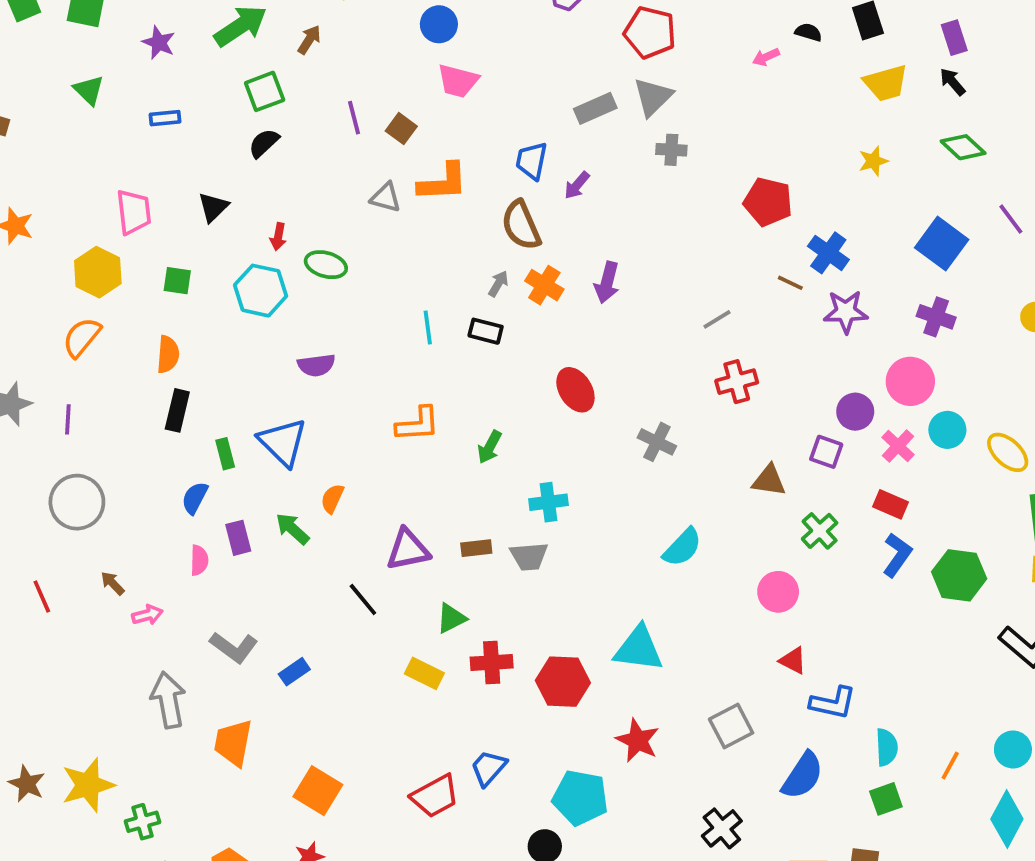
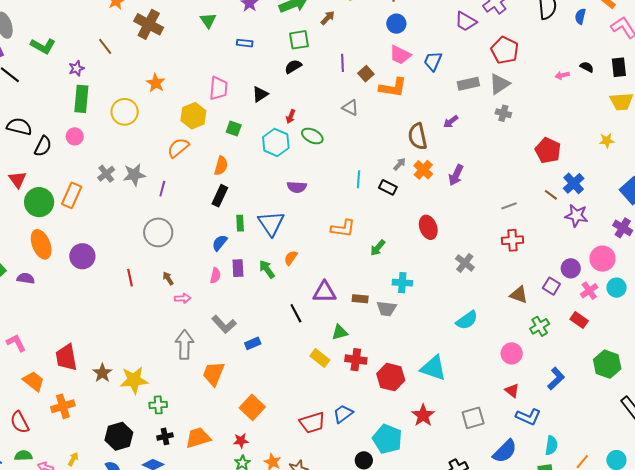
blue trapezoid: (532, 161) -> (433, 61), moved
orange L-shape: (443, 182) -> (393, 88), moved
blue L-shape: (897, 555) -> (556, 379), moved

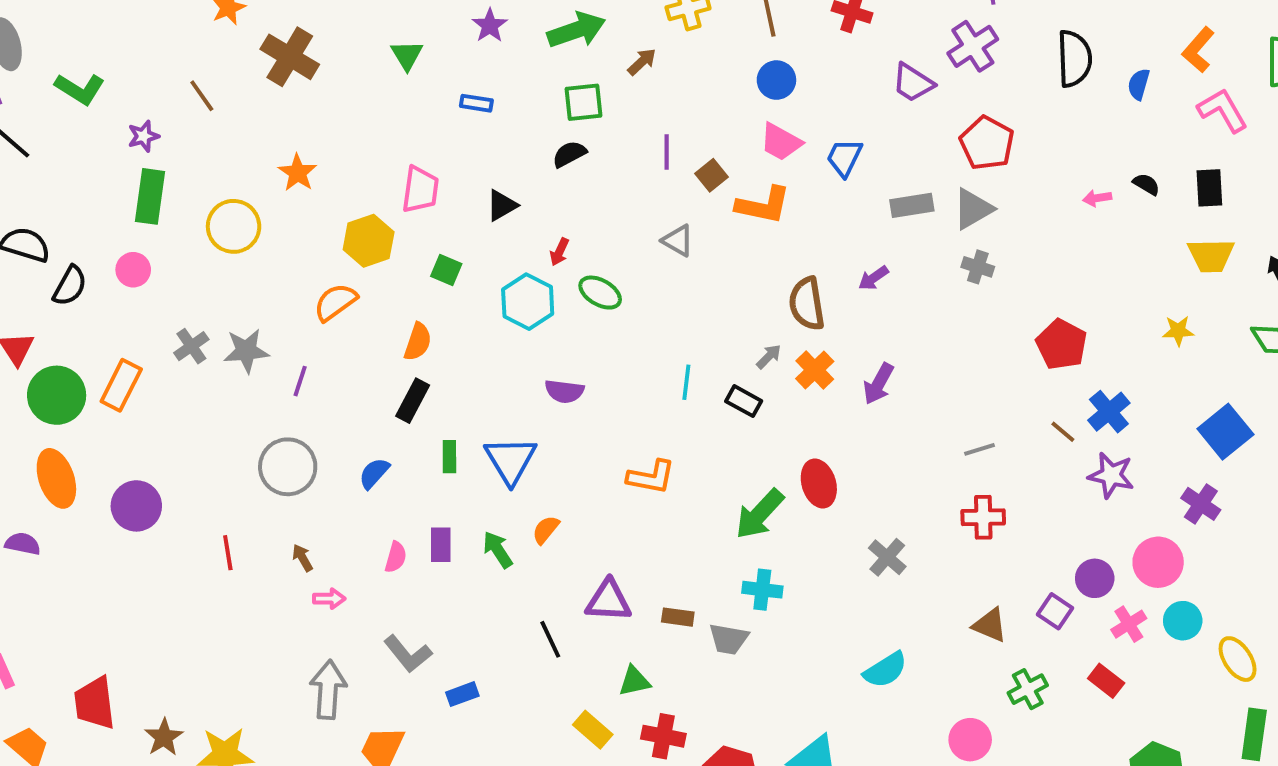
blue semicircle: (220, 243) -> (374, 473), moved
green arrow: (378, 248) -> (760, 514), moved, size x1.6

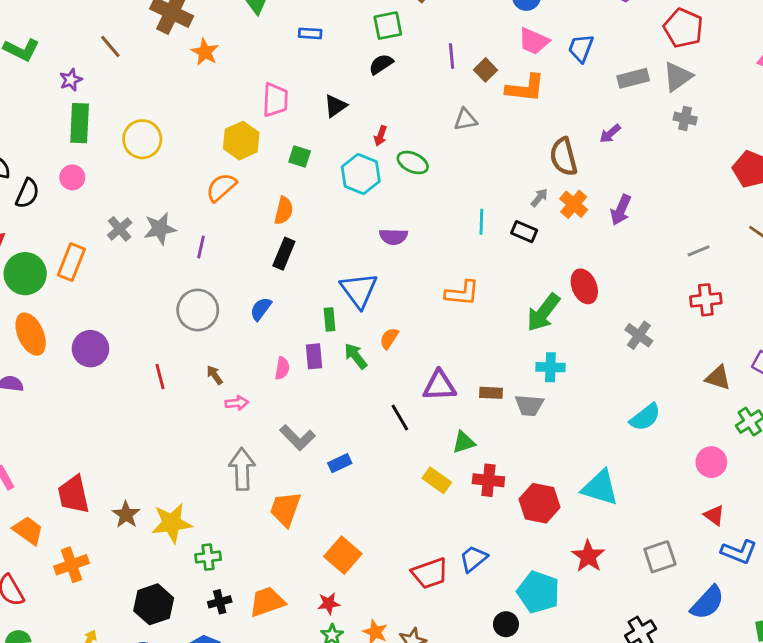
orange star: (298, 173) -> (205, 52), moved
gray triangle: (678, 240) -> (466, 120), turned -35
green rectangle: (449, 457) -> (329, 319), moved

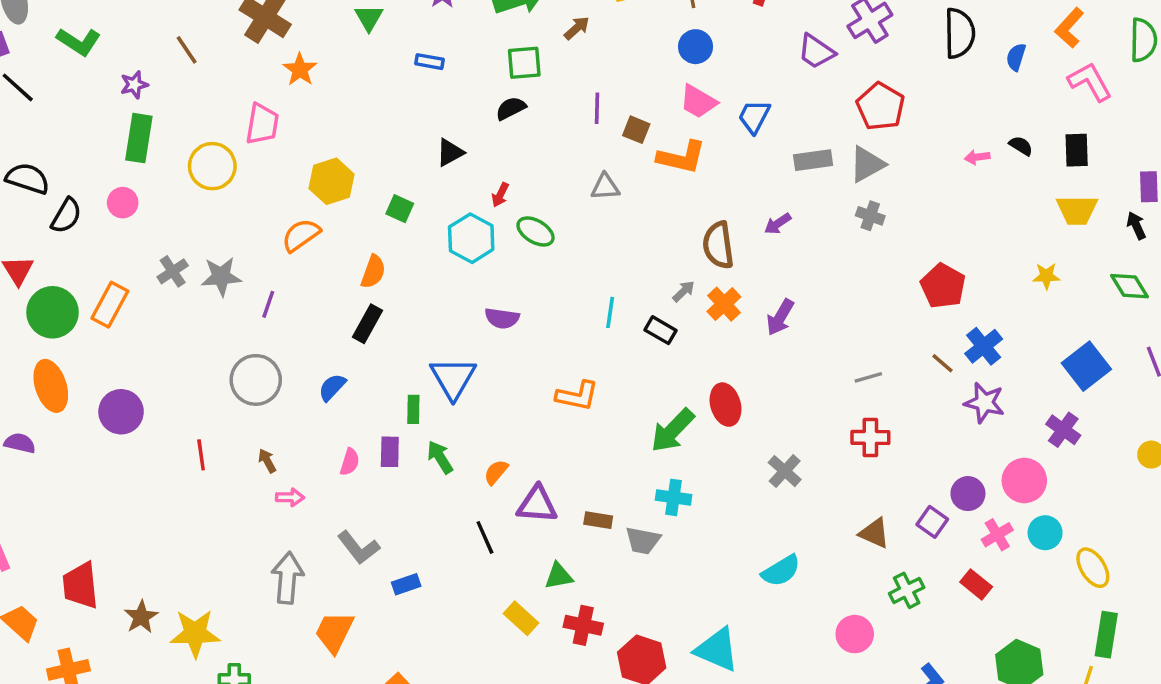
brown square: (486, 70) -> (636, 130), turned -30
pink trapezoid: (275, 100) -> (262, 124), moved
orange semicircle: (389, 338) -> (496, 472), moved

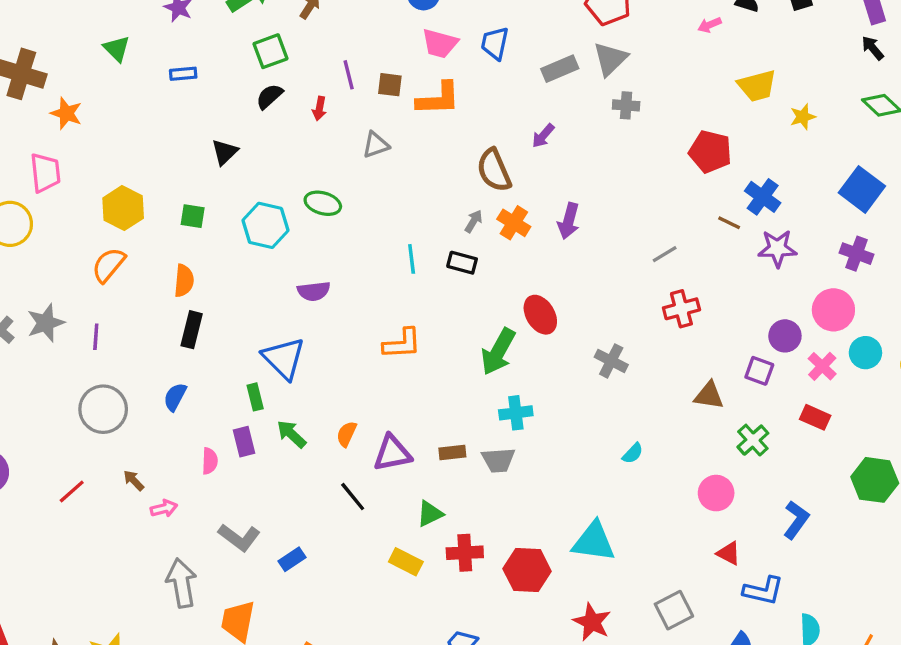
red arrow: (500, 195) -> (319, 109), moved
yellow trapezoid: (1077, 210) -> (757, 86), moved
red line: (201, 455) -> (72, 492), turned 72
cyan semicircle: (781, 571) -> (633, 453), size x0.6

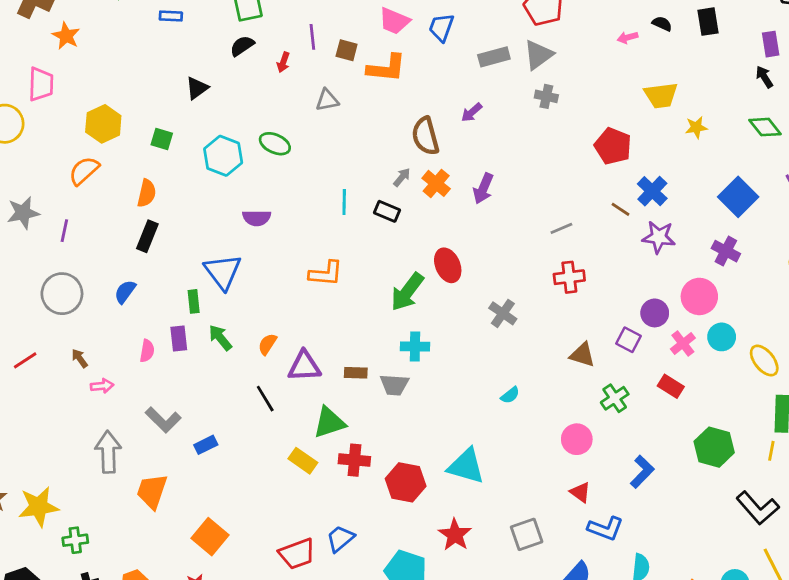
green triangle: (430, 514) -> (329, 422), size x1.4

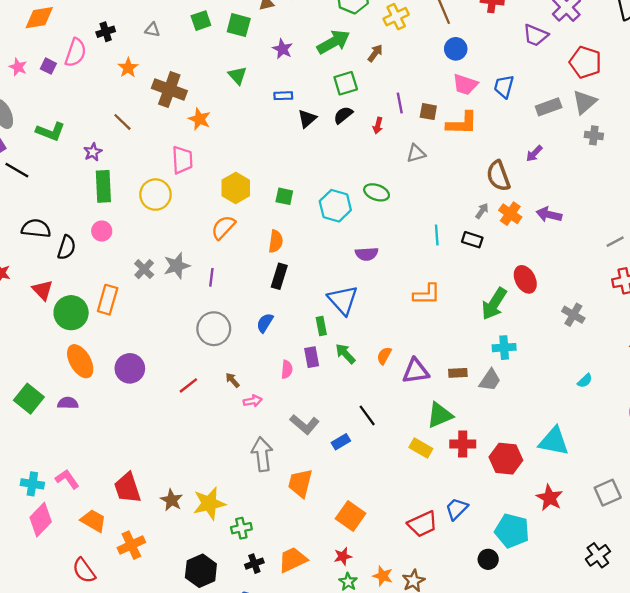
black triangle: (197, 88) -> (307, 119), moved
purple arrow: (483, 189) -> (549, 215), turned 85
gray trapezoid: (394, 385) -> (490, 380), turned -55
black line: (265, 399) -> (367, 415), moved

